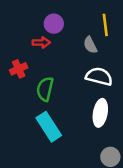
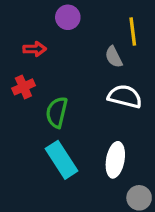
purple circle: (54, 24) -> (68, 17), moved
red arrow: (41, 43) -> (35, 49), moved
white ellipse: (100, 113) -> (115, 160), moved

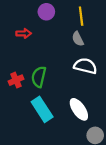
yellow line: (133, 32) -> (81, 16), moved
red cross: (23, 87) -> (16, 80), moved
white ellipse: (115, 160) -> (79, 109), turned -45

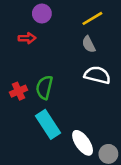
purple circle: (46, 12) -> (42, 14), moved
yellow line: (81, 16) -> (92, 18), turned 66
white ellipse: (79, 109) -> (83, 143), moved

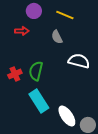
yellow line: (92, 18) -> (65, 15), moved, turned 54
gray semicircle: (89, 44) -> (57, 37), moved

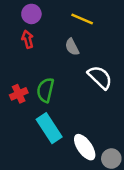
purple circle: (34, 11) -> (31, 14), moved
red arrow: (22, 31) -> (28, 39), turned -104
white semicircle: (79, 61) -> (100, 77), turned 30

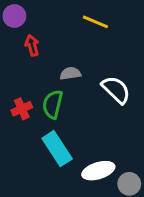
purple circle: (31, 14) -> (14, 16), moved
gray semicircle: (72, 47) -> (70, 73), moved, turned 108
white ellipse: (85, 147) -> (98, 171), turned -72

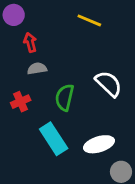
gray semicircle: (70, 73) -> (37, 69), moved
green semicircle: (53, 104) -> (65, 97), moved
white ellipse: (98, 171) -> (99, 144), moved

